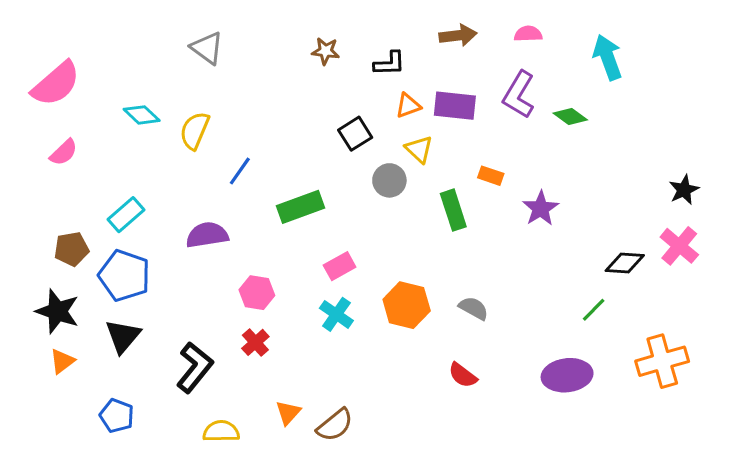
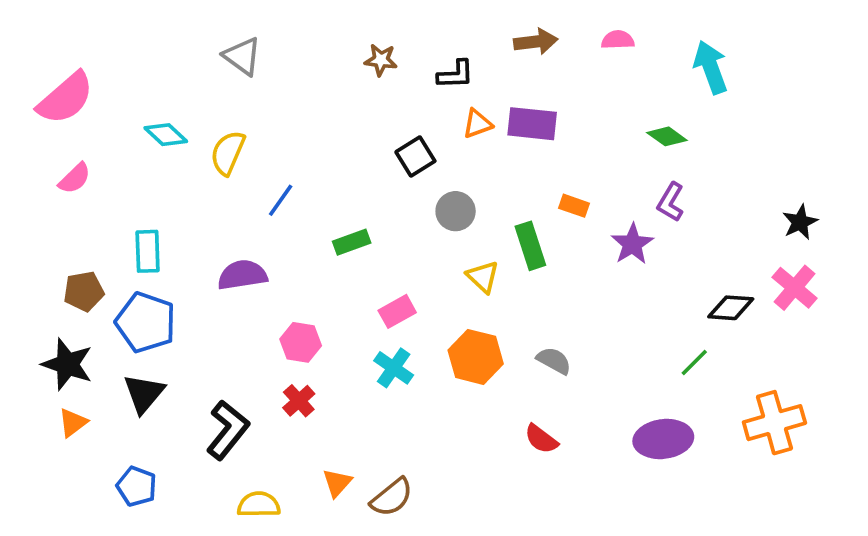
purple L-shape: (519, 95) -> (671, 202), moved, size x0.7
yellow triangle: (419, 149) -> (483, 277), moved
green rectangle: (301, 207) -> (352, 242), size x0.7
cyan rectangle: (126, 215) -> (148, 251), turned -51

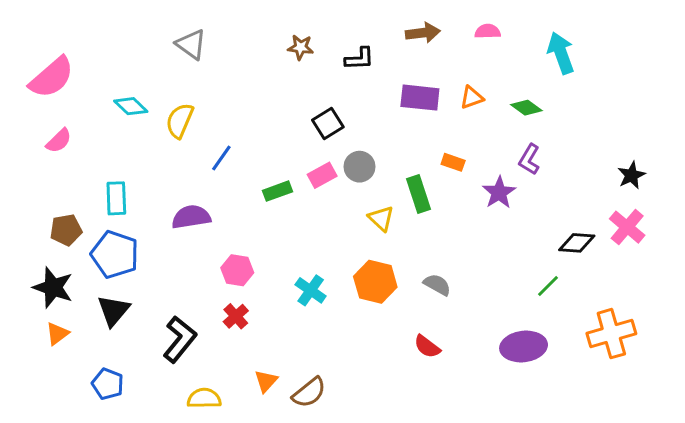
orange triangle: (477, 124) -> (472, 98), moved
pink rectangle: (397, 311) -> (322, 175), moved

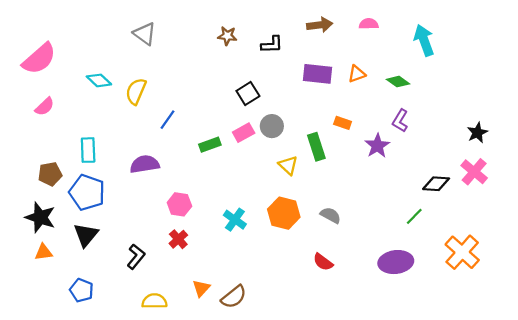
orange triangle: (57, 334) -> (43, 252), turned 30
orange cross: (611, 334) -> (462, 252), turned -32
black L-shape: (180, 339) -> (136, 257), size x0.7

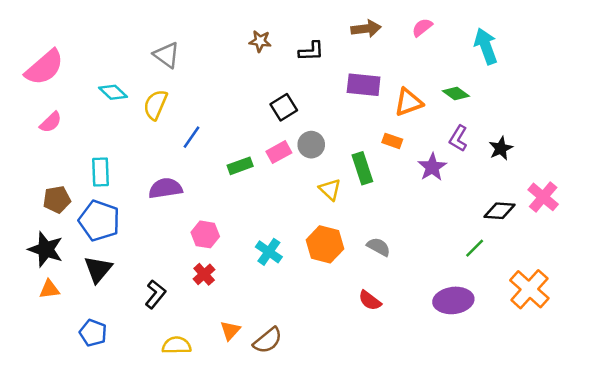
pink semicircle: (369, 24) -> (422, 27), turned -36
gray triangle: (145, 34) -> (167, 55), moved
orange triangle: (357, 74) -> (408, 102), moved, size x1.4
black star: (477, 133) -> (501, 148), moved

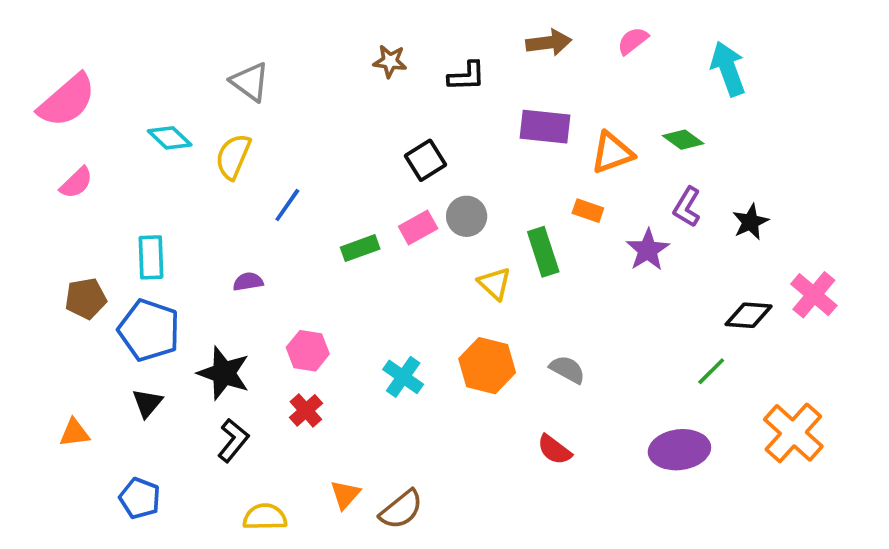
purple semicircle: (165, 188) -> (248, 282), size x0.6
black star: (46, 249) -> (224, 373), moved
black triangle: (98, 269) -> (147, 403), size x0.7

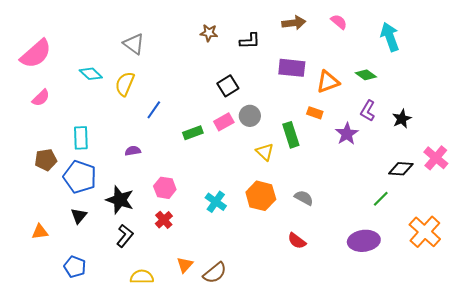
pink semicircle: (633, 41) -> (339, 22), turned 78

